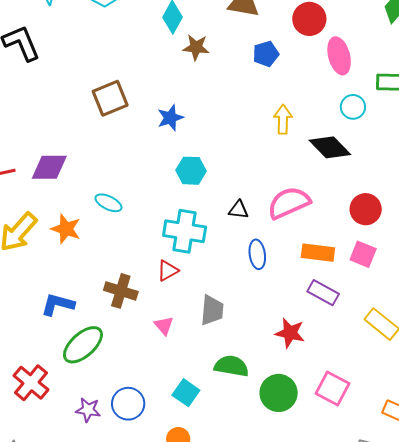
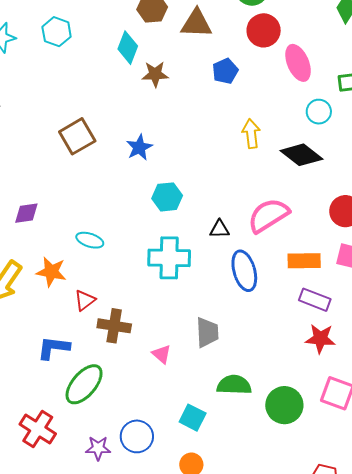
purple diamond: (49, 167) -> (26, 213), size x0.7
blue ellipse: (257, 254) -> (244, 271), size x1.4
red triangle: (168, 271) -> (85, 300), moved
red star: (290, 333) -> (320, 339), moved

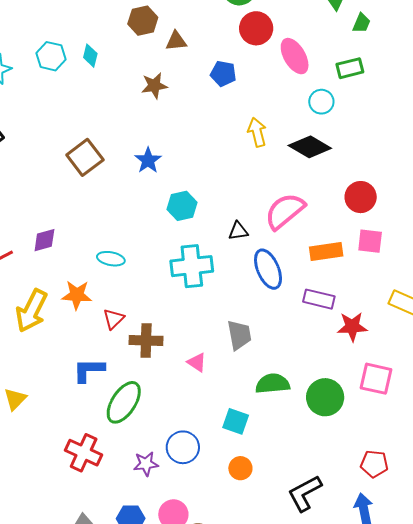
brown triangle: (196, 23) -> (176, 41), moved, size x0.7
cyan diamond: (128, 48) -> (90, 56), moved, size x0.7
blue pentagon: (225, 71) -> (223, 74), turned -30
purple rectangle: (315, 300) -> (319, 299), moved

